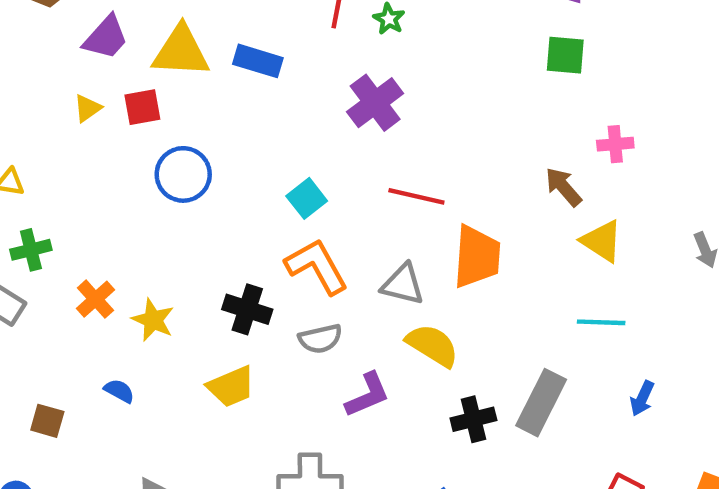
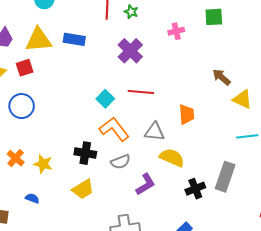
pink cross: (615, 144) -> (176, 31), moved
blue circle: (183, 174) -> (22, 106), moved
red line: (416, 196) -> (141, 92), moved
orange trapezoid: (477, 257) -> (186, 114), size x0.7

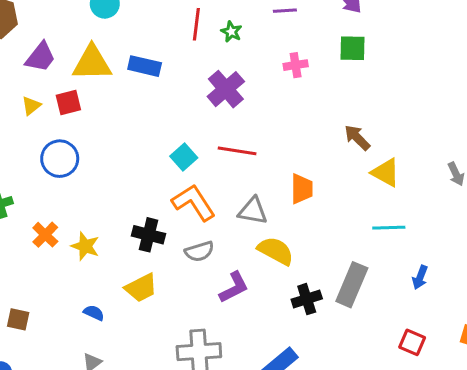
blue semicircle: (32, 198) -> (94, 313), moved

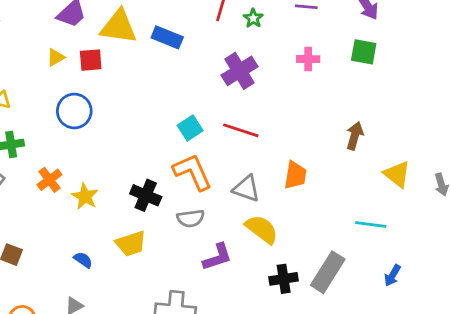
brown arrow: (357, 138) -> (355, 136), turned 52
yellow triangle: (386, 173) -> (397, 174), moved

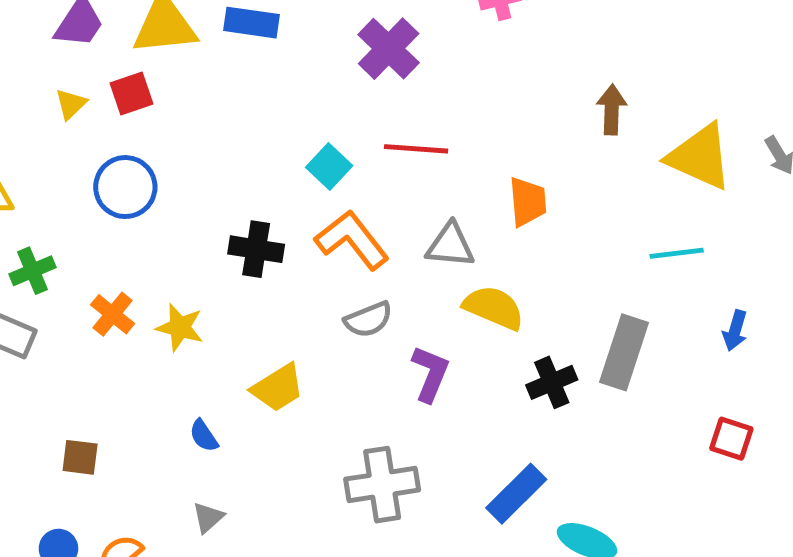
yellow triangle: (397, 174) -> (700, 157), size x1.4
black cross: (146, 195) -> (256, 249), moved
purple L-shape: (217, 257) -> (430, 374), turned -36
blue semicircle: (83, 260) -> (204, 436), turned -144

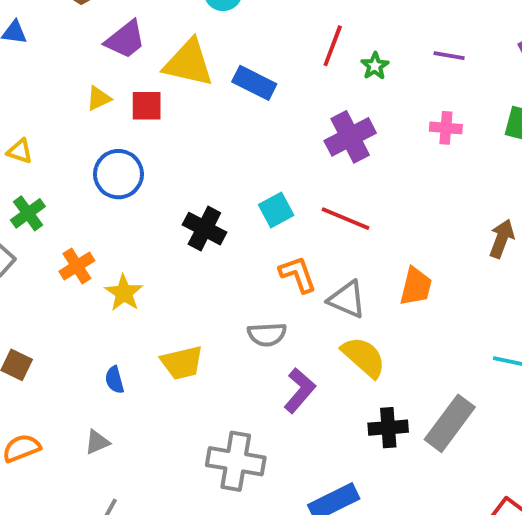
orange L-shape: (352, 240) -> (298, 274), moved, size x0.7
black cross: (256, 249) -> (204, 229), moved
green cross: (32, 271) -> (28, 213), turned -32

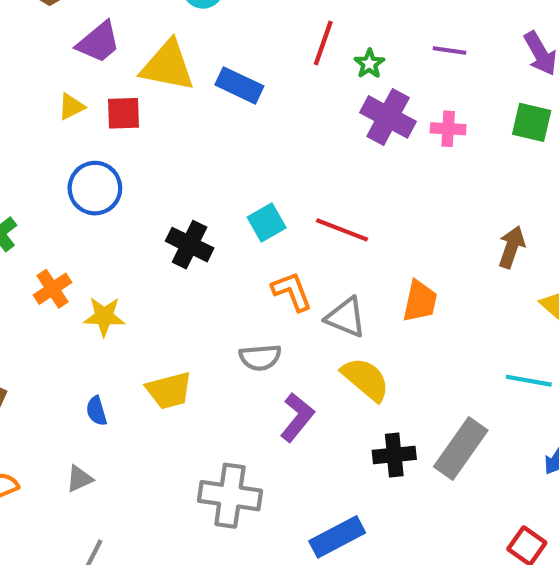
purple cross: (350, 137) -> (388, 117), moved, turned -33
yellow star: (124, 293) -> (104, 316), turned -30

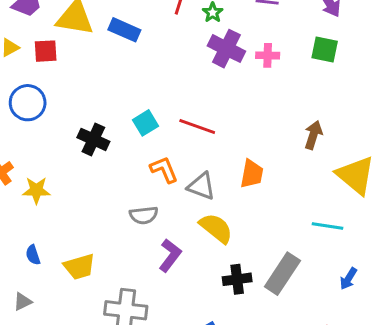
yellow trapezoid: (169, 390) -> (79, 267), moved

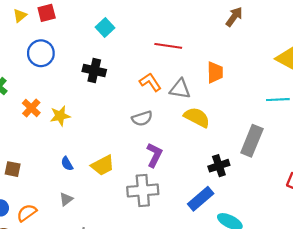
cyan square: (146, 123) -> (105, 27), moved
brown arrow: (313, 135) -> (234, 17), moved, turned 30
purple L-shape: (170, 255) -> (154, 155), moved
black cross: (237, 279) -> (219, 166), moved

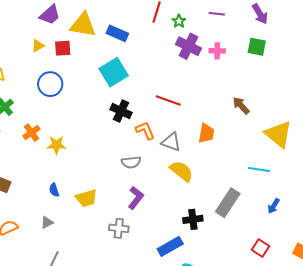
brown arrow: (234, 17) -> (241, 105), moved, turned -90
cyan square: (105, 27) -> (114, 72), size x1.6
black cross: (94, 71) -> (121, 111), moved
gray cross: (143, 190) -> (119, 228), size x0.7

